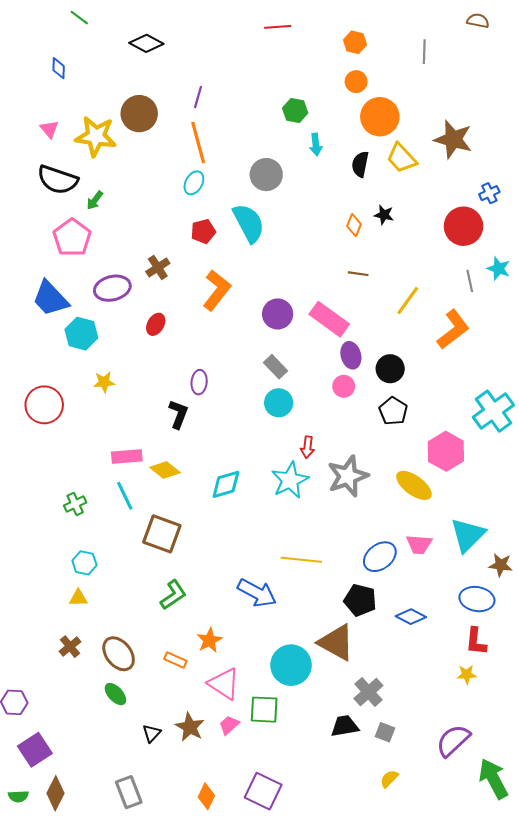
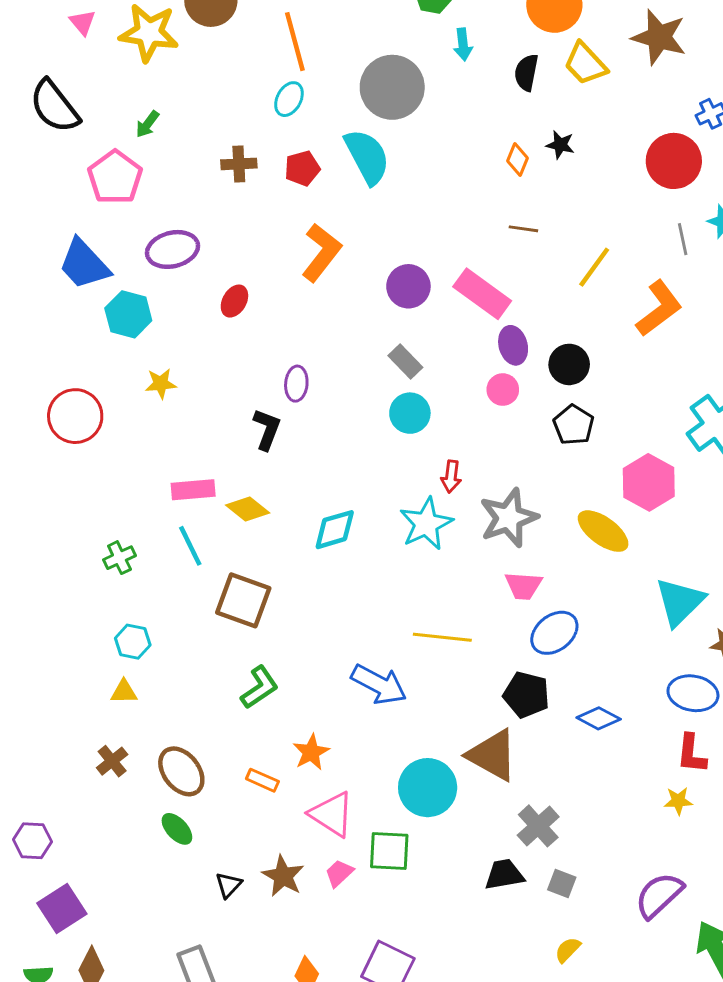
gray circle: (266, 175) -> (392, 87), size x1.4
black semicircle: (58, 180) -> (55, 106), moved, turned 33
brown cross: (158, 267) -> (239, 164), moved, turned 30
pink trapezoid: (419, 544) -> (523, 586), moved

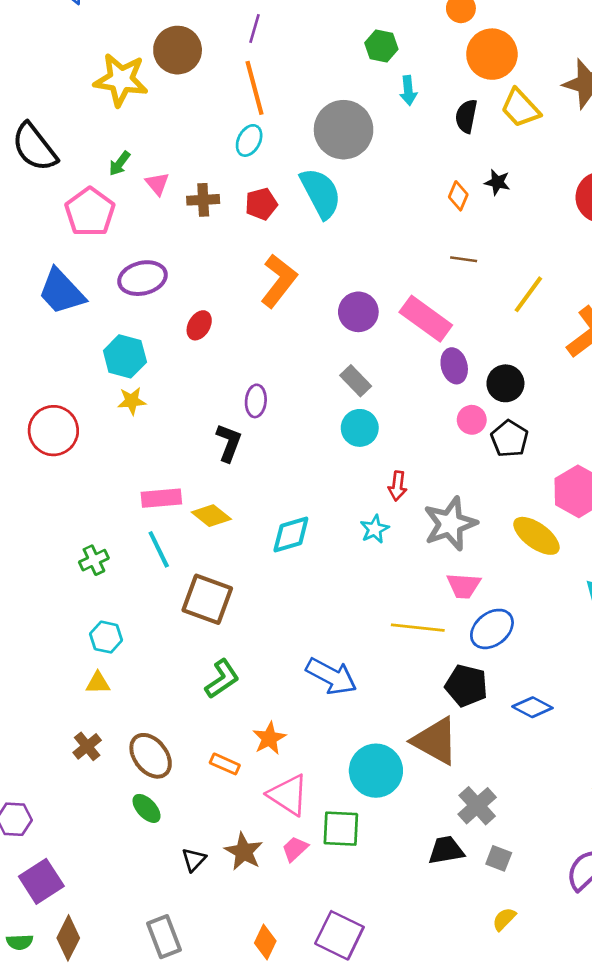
pink triangle: (83, 22) -> (157, 184), moved
cyan hexagon: (128, 314) -> (125, 356), moved
pink circle: (503, 390) -> (472, 420), moved
cyan star: (426, 524) -> (375, 529), size x0.6
yellow line: (442, 637) -> (418, 628), moved

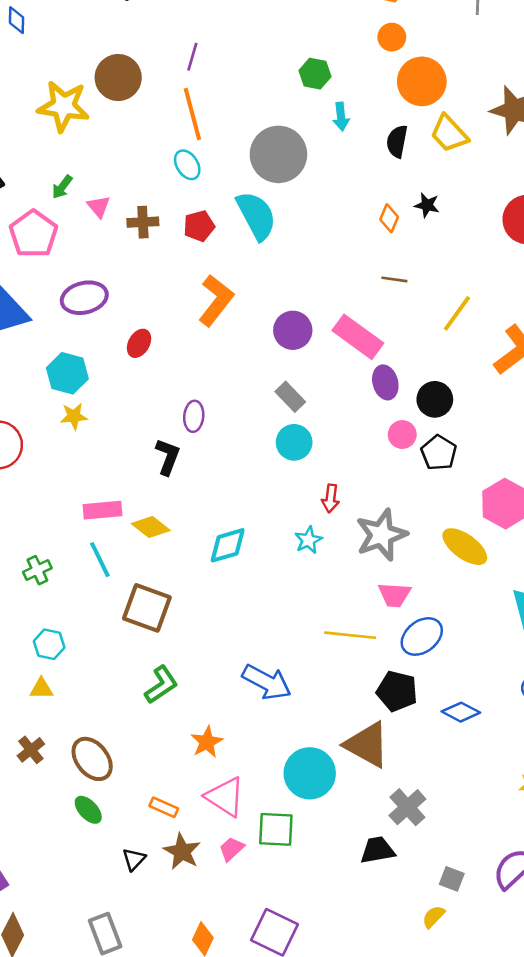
cyan ellipse: (249, 140) -> (187, 165), turned -60
orange rectangle: (225, 764) -> (164, 807), moved
gray square: (499, 858) -> (452, 879), moved

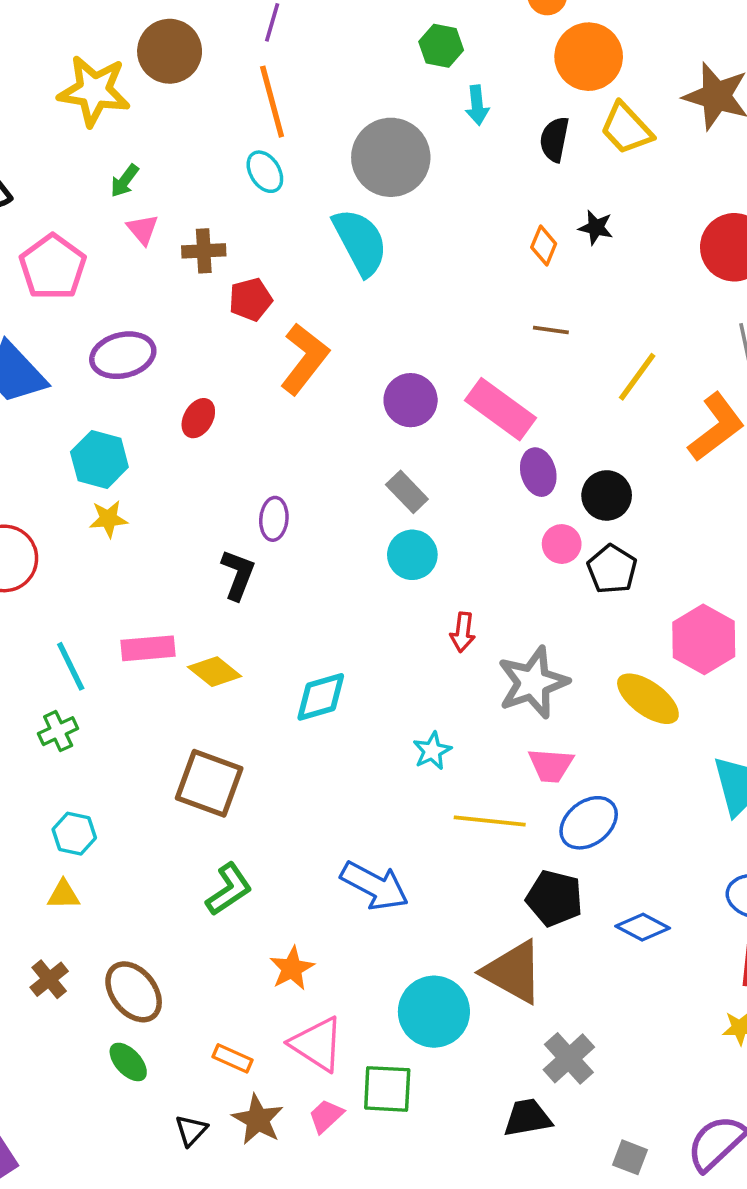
green arrow: (62, 187) -> (125, 181), moved
red pentagon: (199, 226) -> (251, 299), moved
cyan star: (308, 540) -> (432, 751), moved
cyan line: (100, 560) -> (71, 666), moved

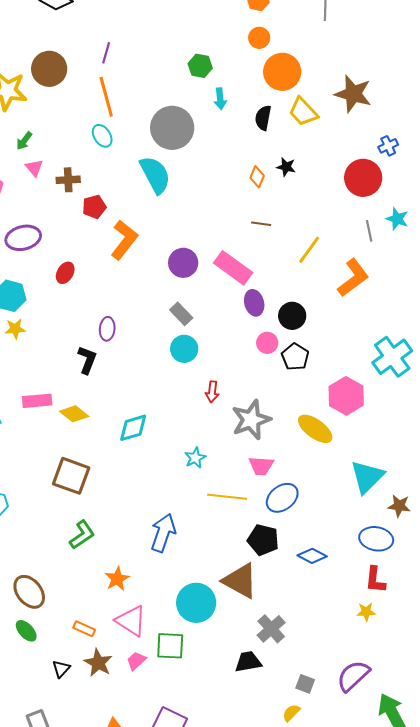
blue arrow: (375, 886) -> (163, 533), turned -99

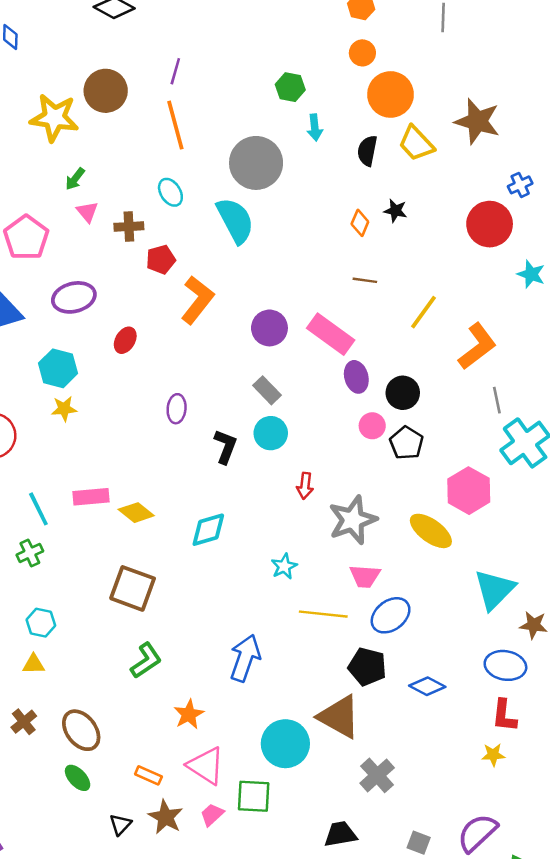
cyan ellipse: (102, 136) -> (170, 192), moved
gray line: (369, 231) -> (497, 400), moved
black L-shape: (87, 360) -> (225, 447), moved
black trapezoid: (248, 662) -> (340, 834), moved

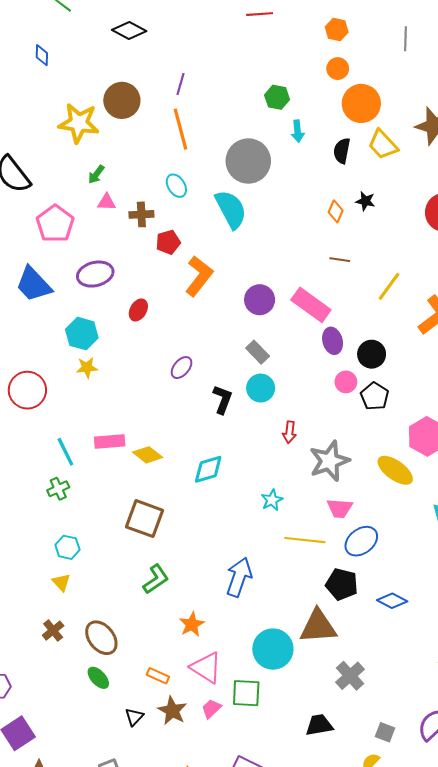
pink triangle: (87, 212) -> (107, 202), turned -48
purple ellipse: (177, 409) -> (182, 368), turned 35
yellow triangle: (34, 664) -> (61, 582), turned 48
brown triangle: (339, 717) -> (318, 626), turned -33

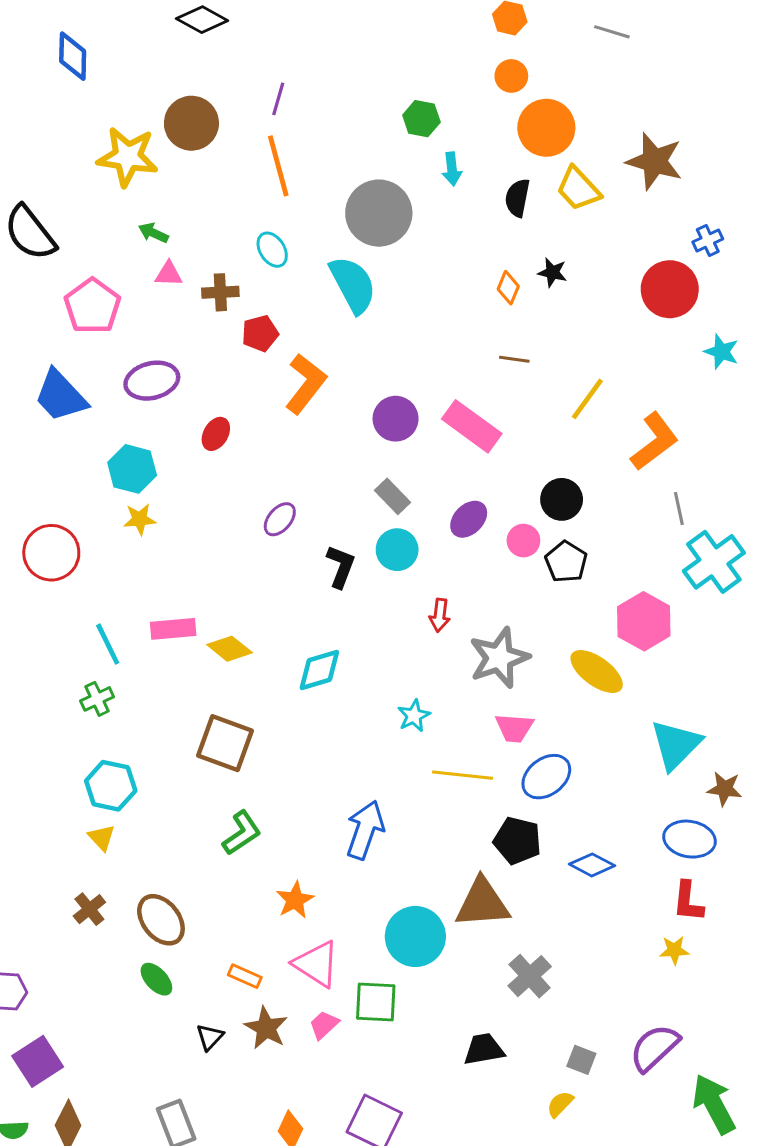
gray line: (405, 39) -> (612, 32), turned -75
blue diamond: (42, 55) -> (73, 56), size x1.5
green arrow: (96, 174) -> (153, 233), turned 78
purple ellipse: (333, 341) -> (469, 519), moved, turned 60
cyan hexagon: (67, 547) -> (111, 786), size x1.4

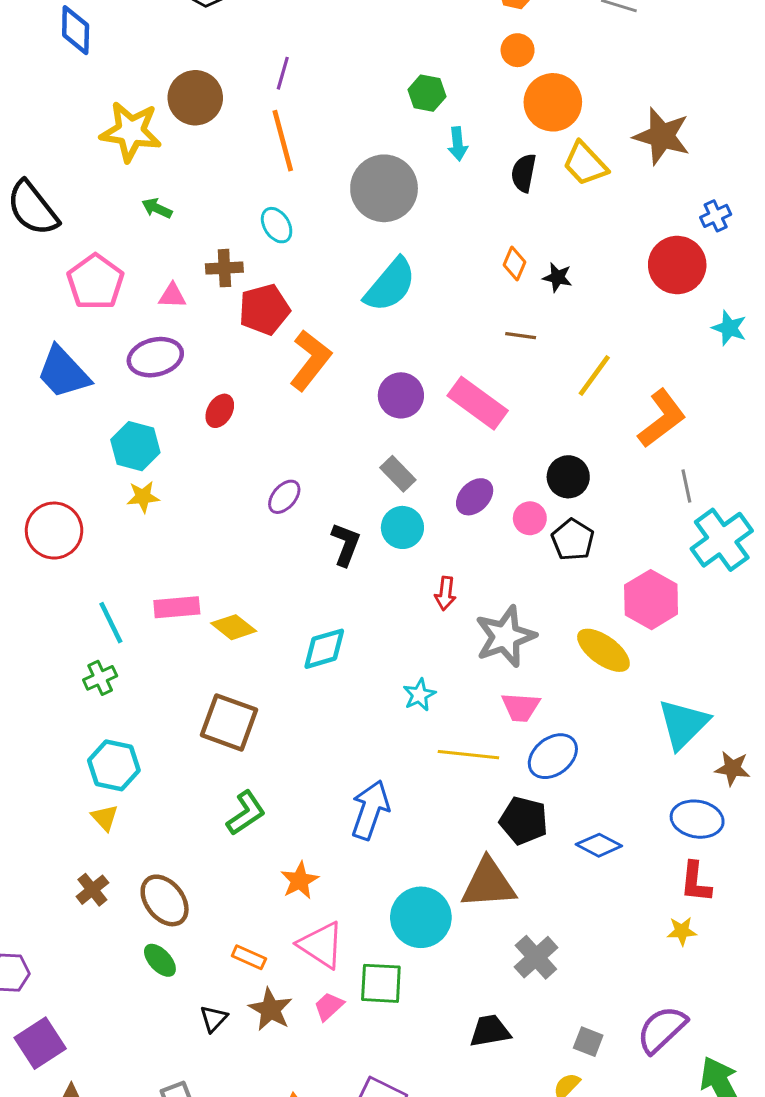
black star: (552, 272) -> (557, 277), moved
pink triangle: (169, 274) -> (172, 296), moved
cyan semicircle: (353, 285) -> (390, 285), moved, turned 68
red pentagon: (260, 333) -> (264, 310), size x1.4

